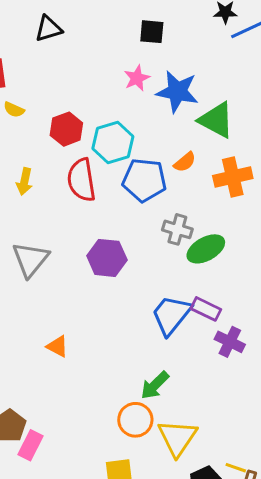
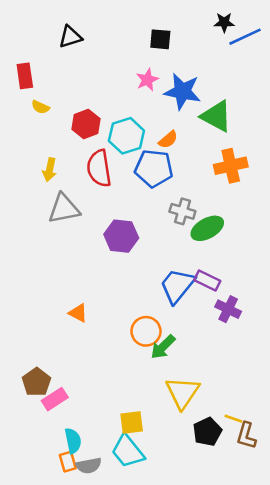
orange semicircle: (185, 162) -> (168, 140), moved
gray triangle: (30, 259) -> (64, 209), moved, turned 40
orange circle: (135, 420) -> (146, 331), moved
pink rectangle: (30, 445) -> (55, 399), turned 30

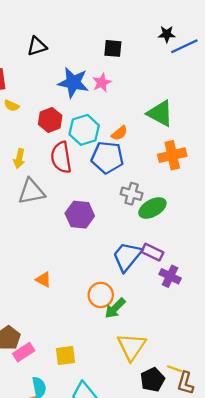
blue star: (182, 91) -> (73, 83), moved
yellow square: (132, 423) -> (66, 355), moved

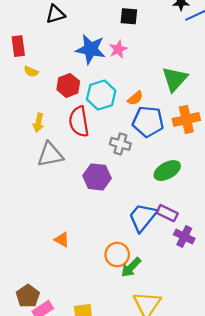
green triangle: (160, 113) -> (175, 79), turned 44
blue pentagon: (107, 157) -> (148, 122), moved
gray cross: (132, 194) -> (120, 144), moved

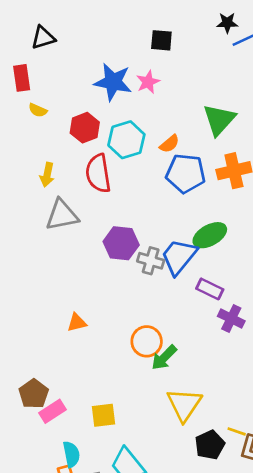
black triangle: (55, 14) -> (43, 38), moved
gray cross: (120, 144) -> (151, 261), moved
blue trapezoid: (143, 217) -> (179, 257), moved
orange triangle: (62, 240) -> (77, 323), turned -42

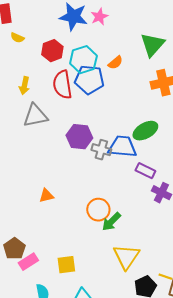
blue pentagon: (186, 173) -> (89, 80), moved
blue trapezoid: (179, 257) -> (122, 147), turned 56

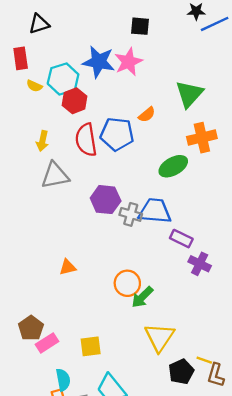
pink star: (99, 17) -> (128, 62), size x1.4
cyan hexagon: (83, 60) -> (63, 79), moved
green ellipse: (145, 131) -> (173, 166), moved

